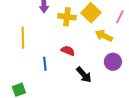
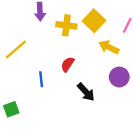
yellow line: (23, 38) -> (16, 49), turned 50
red semicircle: (68, 51) -> (68, 64), turned -80

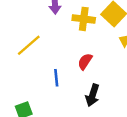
black arrow: (86, 92) -> (92, 95), moved, turned 60

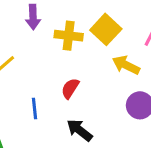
black arrow: (92, 95) -> (79, 130), turned 110

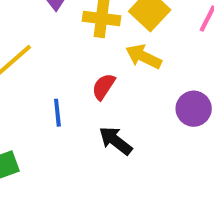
yellow arrow: (126, 65) -> (144, 57), moved

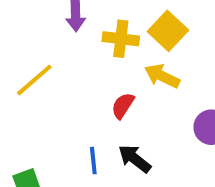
blue line: (57, 113) -> (93, 161), moved

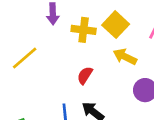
yellow arrow: (162, 76) -> (125, 57), moved

